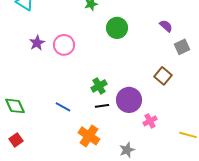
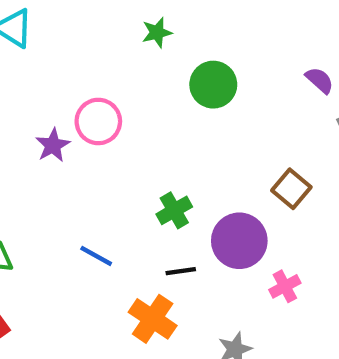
purple star: (37, 43) -> (53, 145), moved
brown square: (163, 76) -> (291, 189), moved
black line: (102, 106) -> (181, 271), moved

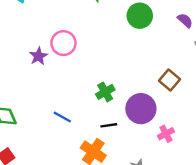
green circle: (213, 85) -> (140, 16), moved

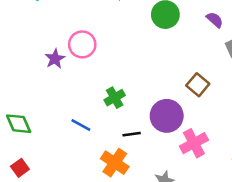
green cross: (105, 92) -> (115, 98), moved
pink cross: (166, 134) -> (194, 143), size x1.5

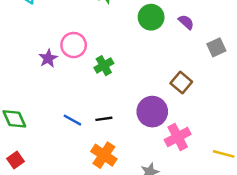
purple semicircle: (215, 20) -> (186, 22), moved
green cross: (115, 98) -> (104, 66), moved
black line: (132, 134) -> (104, 119), moved

